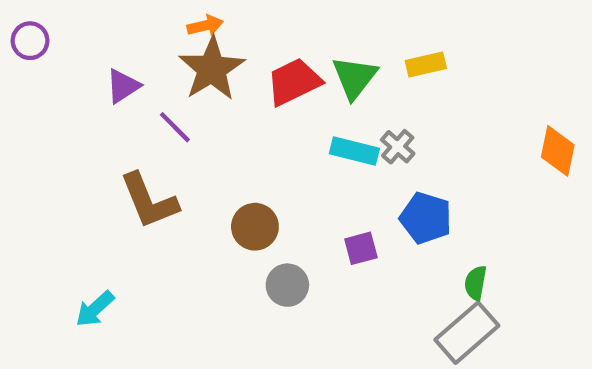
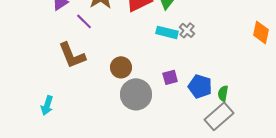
blue pentagon: (426, 218) -> (200, 86), moved
gray circle: (287, 285) -> (136, 94), size x1.6
cyan arrow: (95, 309) -> (47, 105), turned -30

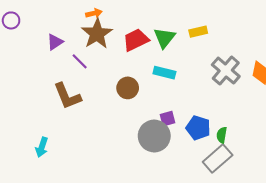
gray cross: (187, 30) -> (226, 71), moved, size x1.8
brown circle: (121, 67) -> (128, 88), moved
gray circle: (136, 94) -> (154, 136), moved

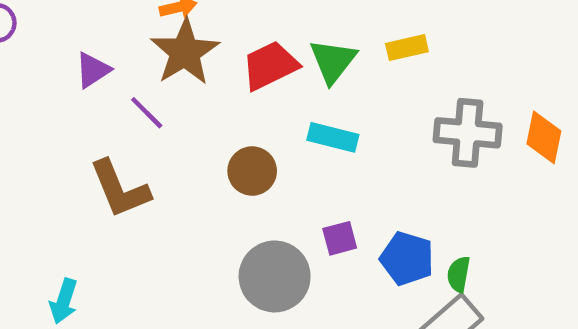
gray cross: (226, 71) -> (468, 133), turned -36
gray circle: (154, 136) -> (275, 276), moved

